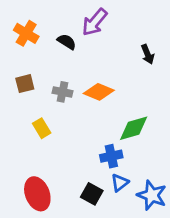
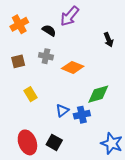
orange cross: (26, 33) -> (19, 24), turned 30
gray cross: (62, 92) -> (46, 56), moved
blue triangle: (120, 183) -> (62, 111), moved
black square: (92, 194) -> (54, 142), moved

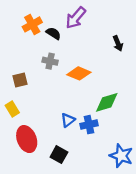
orange cross: (19, 24) -> (32, 24), moved
brown square: (18, 61) -> (20, 80), moved
yellow rectangle: (31, 94) -> (12, 109), moved
red ellipse: (27, 142) -> (27, 139), moved

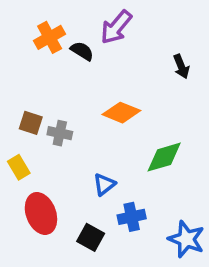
gray cross: (50, 61) -> (60, 133), moved
brown square: (20, 80) -> (31, 123), turned 32
blue cross: (89, 125) -> (132, 217), moved

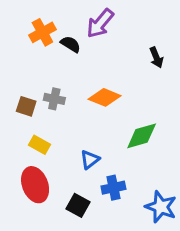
gray cross: (60, 133) -> (54, 99), moved
yellow rectangle: (19, 167) -> (40, 145), moved, turned -30

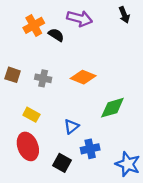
purple arrow: (100, 23) -> (80, 18), turned -115
black arrow: (156, 57) -> (124, 15), moved
brown square: (26, 106) -> (13, 75), moved

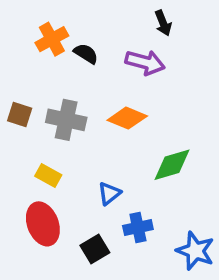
black arrow: (124, 15) -> (163, 23), moved
purple arrow: (80, 18) -> (145, 62), moved
gray cross: (43, 78) -> (66, 120), size x1.5
black square: (62, 163) -> (95, 249), turned 30

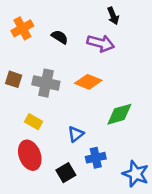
orange cross: (52, 39) -> (22, 28), moved

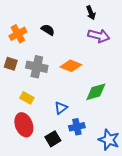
orange cross: (22, 28) -> (18, 34), moved
purple arrow: (101, 43) -> (99, 36), moved

